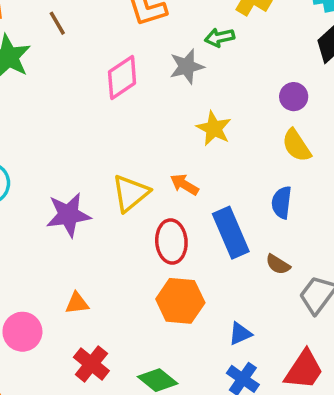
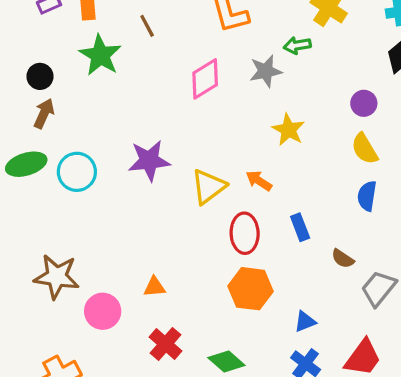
blue semicircle: (282, 202) -> (367, 196), moved
purple star: (68, 215) -> (149, 161), moved
blue rectangle: (231, 233) -> (300, 227), size x0.6

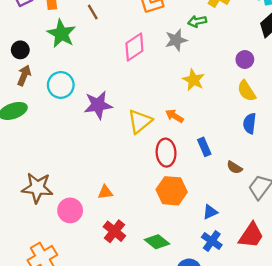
cyan circle: (77, 172) -> (61, 85), moved

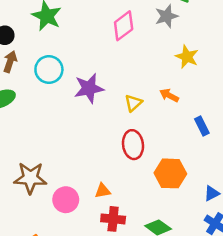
yellow triangle: (140, 121) -> (133, 103), size x0.7
red ellipse: (166, 153) -> (133, 145), moved
orange triangle: (105, 192) -> (103, 191), moved
red cross: (114, 231) -> (113, 219), turned -30

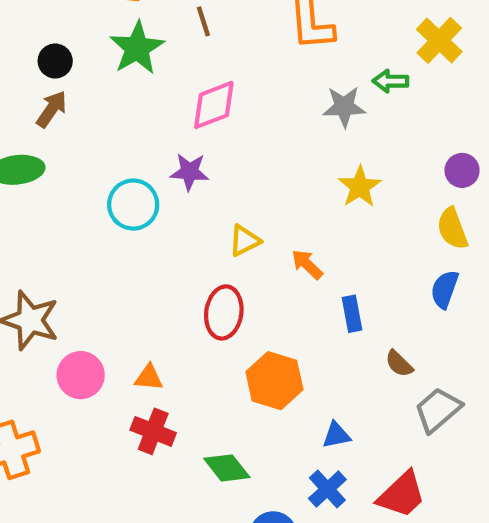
pink diamond: (124, 26) -> (214, 105), moved
cyan circle: (49, 70) -> (133, 205), moved
purple star: (89, 88) -> (190, 172), moved, size x0.7
orange arrow: (169, 95) -> (307, 264), moved

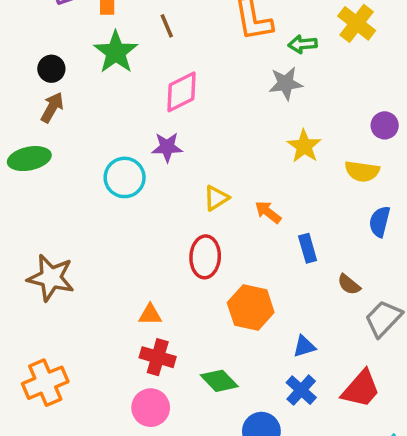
green arrow: (390, 81) -> (303, 44), moved
yellow semicircle: (452, 229) -> (362, 171), moved, turned -56
pink circle: (81, 375) -> (151, 408), moved

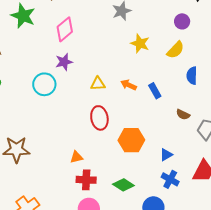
yellow semicircle: (362, 171) -> (176, 50), turned -42
yellow triangle: (216, 198) -> (98, 84), turned 42
blue rectangle: (308, 248) -> (155, 91), moved

